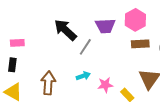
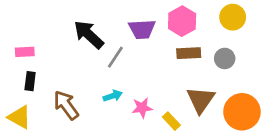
black rectangle: (12, 65) -> (30, 81), moved
brown arrow: (48, 83) -> (66, 105), turned -40

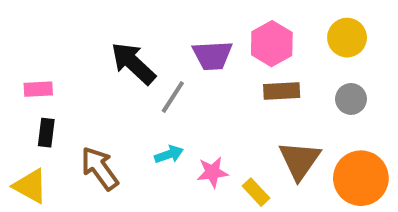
gray circle: (225, 58) -> (351, 99), moved

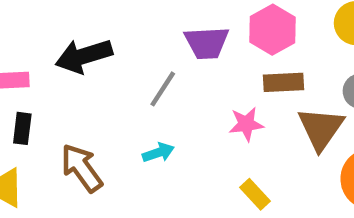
black arrow: (133, 63) -> (84, 56), moved, turned -60
brown triangle: (300, 160) -> (321, 128), moved
pink star: (212, 172) -> (246, 124), moved

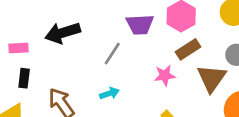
brown rectangle: (283, 82) -> (188, 49), turned -30

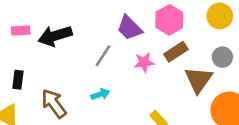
purple trapezoid: (140, 24) -> (129, 28), turned 48
pink rectangle: (19, 48) -> (21, 31), moved
pink star: (165, 75) -> (144, 62), moved

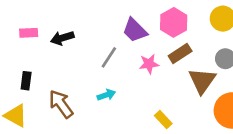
black arrow: (55, 36) -> (62, 38), size x0.7

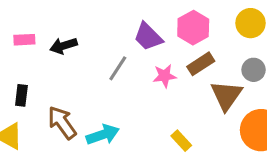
cyan arrow: (106, 95) -> (103, 135), moved, size x1.5

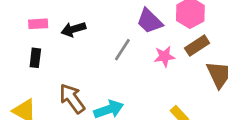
black rectangle: (21, 95) -> (35, 58), moved

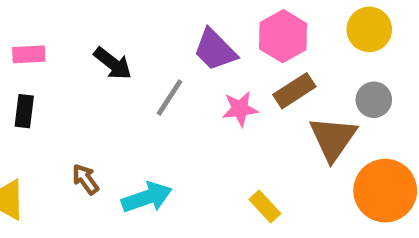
black arrow: (73, 29) -> (113, 63), moved, turned -125
brown arrow: (72, 99) -> (86, 179), size x0.6

